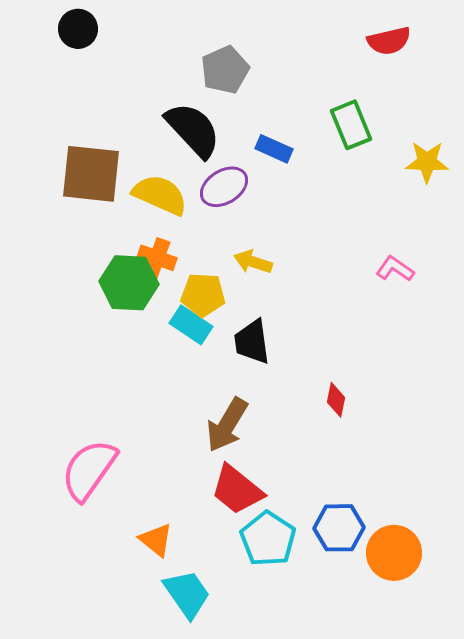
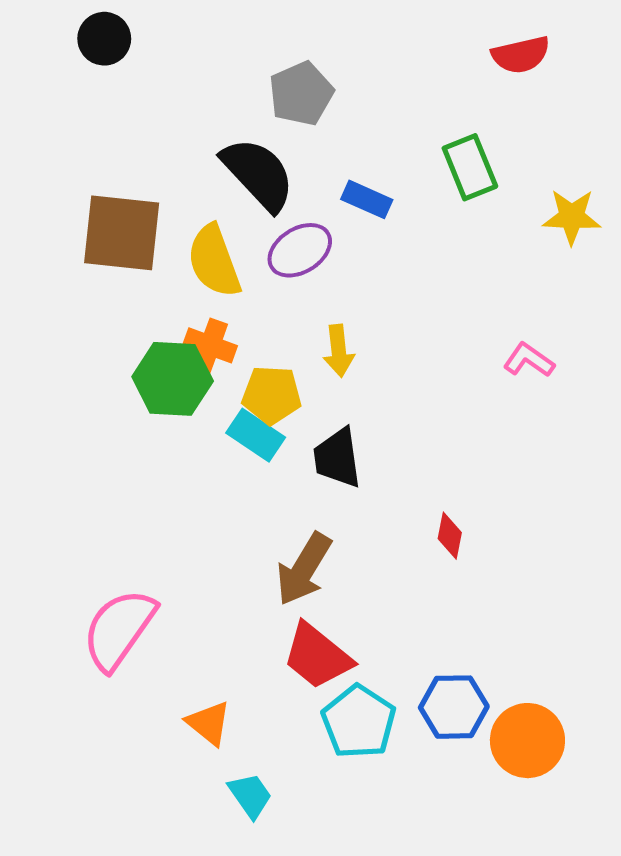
yellow semicircle: (160, 195) -> (214, 261), turned -134
yellow arrow: (253, 262) -> (339, 351), turned -114
cyan trapezoid: (187, 594) -> (250, 795), size x0.7

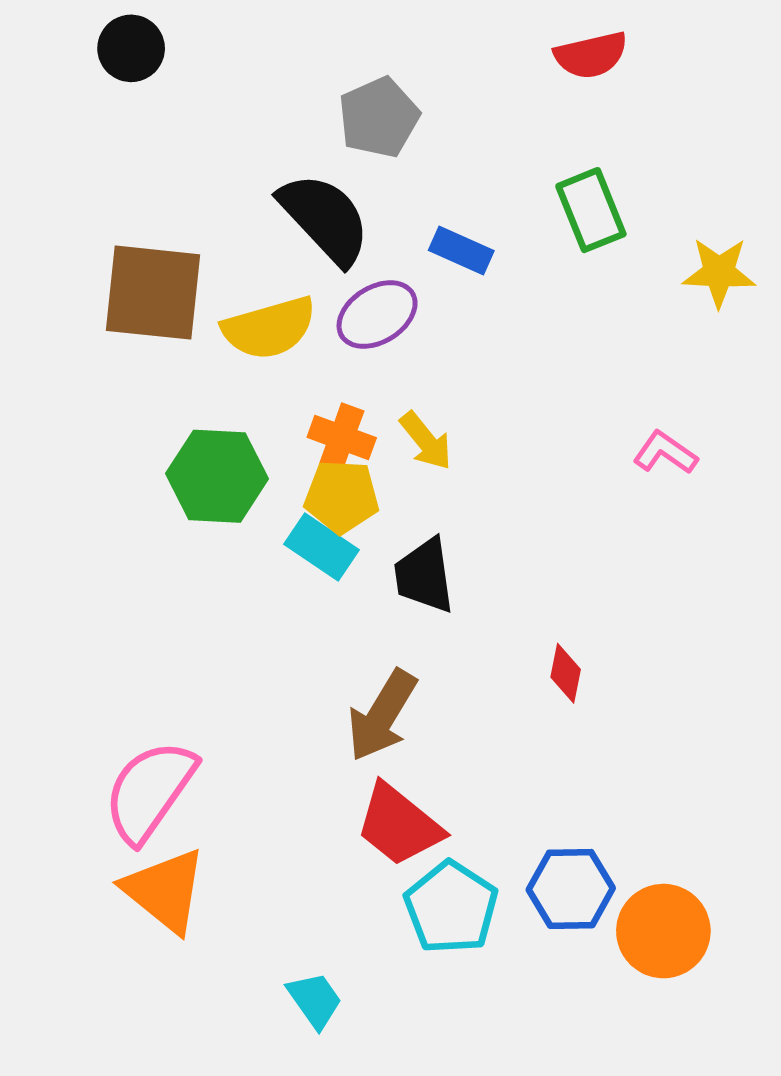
red semicircle: (521, 55) -> (591, 55), moved
yellow semicircle: (214, 261) -> (269, 328), turned -86
orange cross: (210, 345) -> (342, 437), moved
yellow arrow: (339, 351) -> (426, 441), turned -33
orange triangle: (209, 723) -> (165, 891), moved, size x1.5

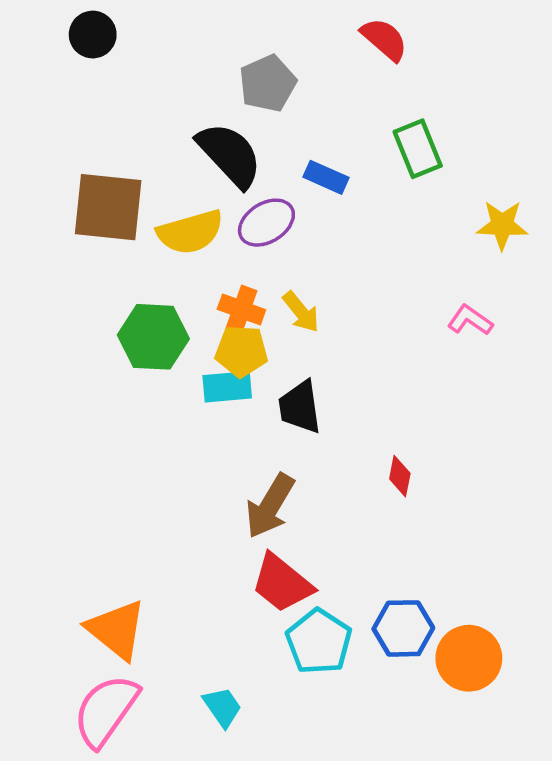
red semicircle: (591, 55) -> (384, 39), moved, turned -126
yellow star: (719, 272) -> (502, 225), moved
cyan rectangle: (321, 547) -> (227, 387), turned -39
pink semicircle: (150, 791) -> (106, 711), moved

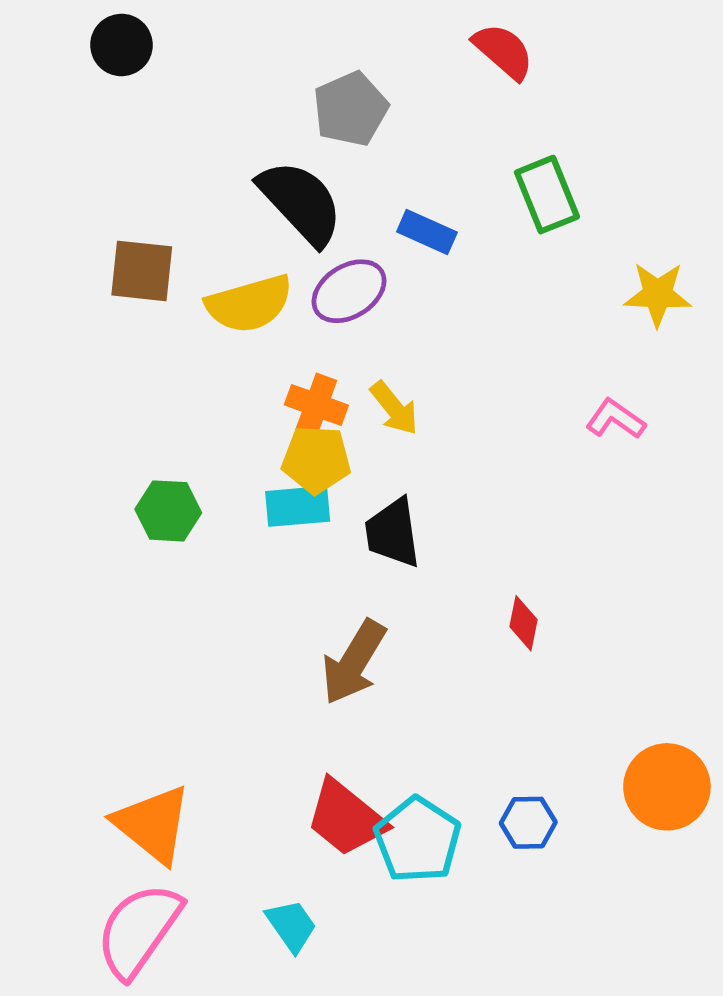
brown square: (108, 207) -> (142, 271), size x0.7
green hexagon: (153, 337) -> (168, 511), moved, size x0.7
red trapezoid: (282, 583) -> (346, 818), moved
blue hexagon: (403, 628) -> (528, 823), size x0.7
orange circle: (469, 658) -> (667, 787), moved

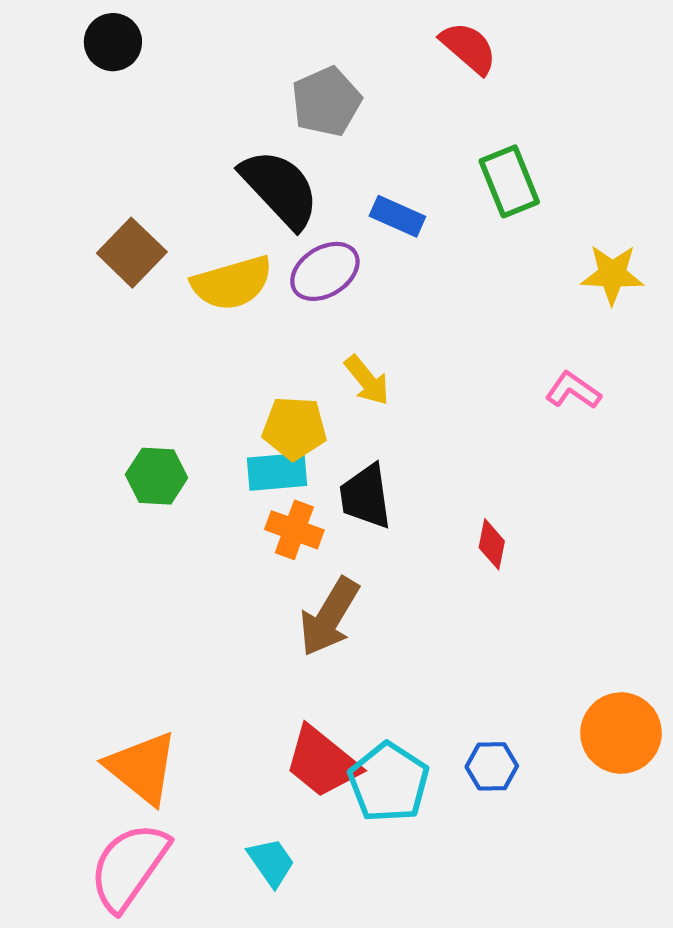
brown square: (142, 271) -> (132, 253), turned 38
orange cross: (316, 405) -> (294, 530), moved
red diamond: (524, 623) -> (492, 544), moved

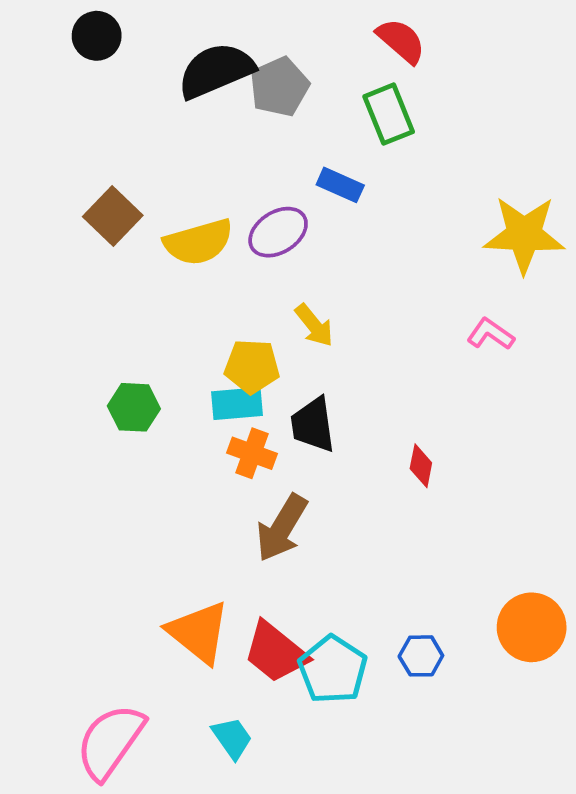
green rectangle: (509, 181) -> (389, 114), moved
black semicircle: (280, 189) -> (216, 71), moved, turned -70
yellow star: (612, 274) -> (524, 235), size x1.5
orange triangle: (142, 768) -> (199, 632), moved

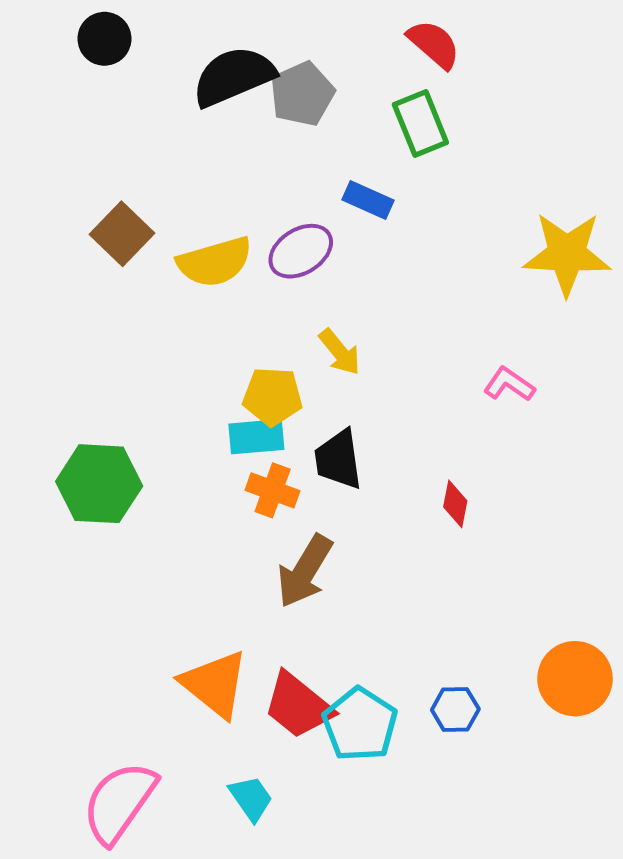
pink L-shape: (491, 334) -> (509, 384), moved
green hexagon: (134, 407) -> (99, 484), moved, size x1.5

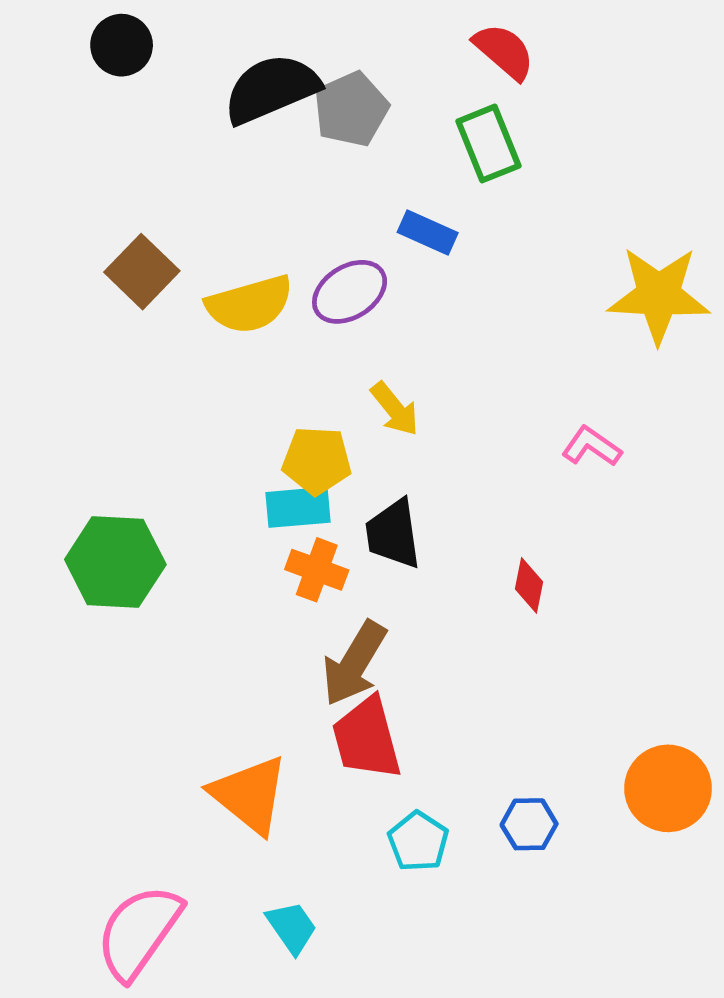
red trapezoid: (298, 706) -> (367, 738), moved, turned 36
cyan pentagon: (360, 724) -> (418, 841), size x0.7

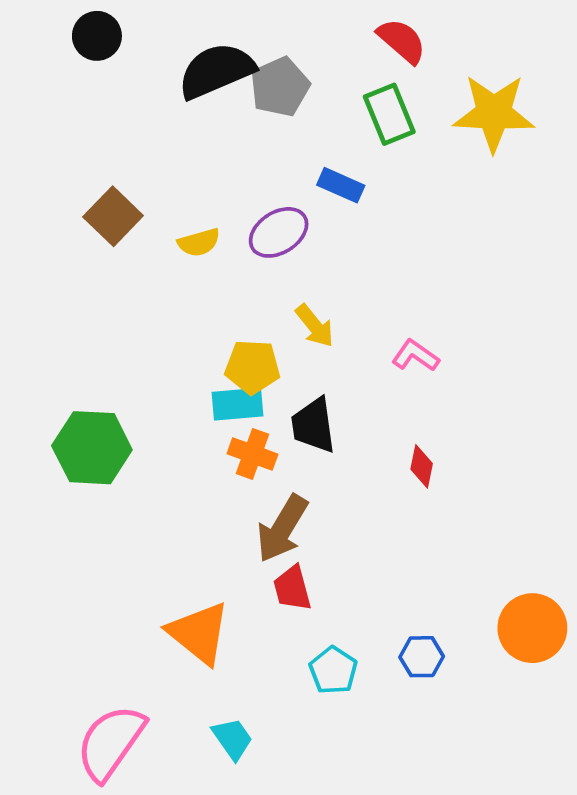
yellow star: (659, 295) -> (494, 113), moved
yellow semicircle: (250, 304) -> (199, 242), size x0.6
pink L-shape: (592, 446) -> (415, 356), moved
red trapezoid: (367, 738) -> (292, 588), size x0.7

